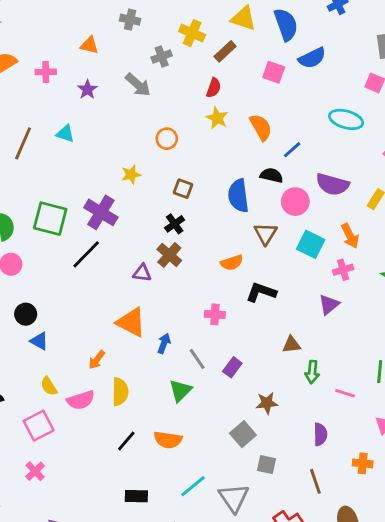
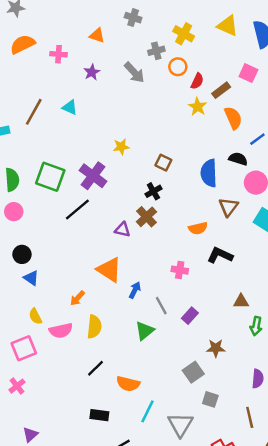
brown rectangle: (225, 51) -> (221, 90), moved
orange circle: (167, 139) -> (178, 67), moved
orange semicircle: (168, 440) -> (128, 384), moved
cyan line: (193, 486) -> (147, 411), turned -30

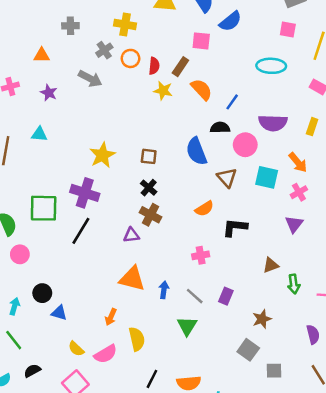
yellow star: (121, 147) -> (102, 155), size x1.5

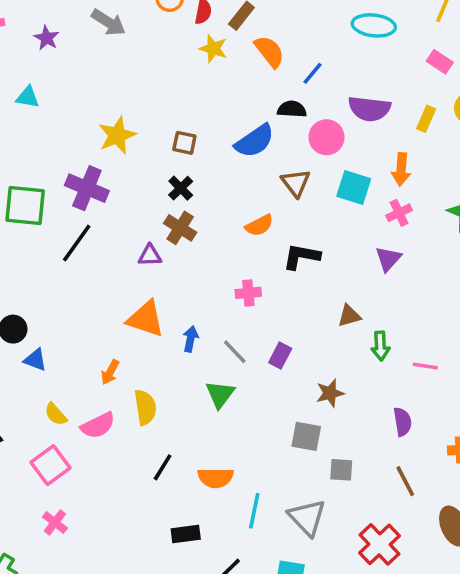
blue semicircle: (196, 151) -> (255, 141), turned -108
orange arrow: (298, 162) -> (401, 169), turned 40
gray square: (248, 350) -> (306, 436), turned -30

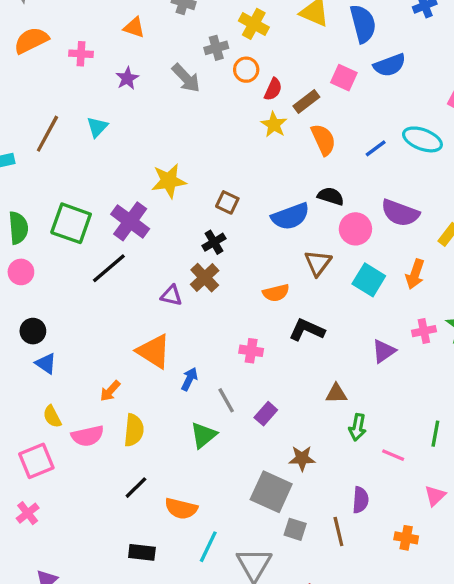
blue line: (313, 73) -> (376, 148), moved
cyan triangle: (28, 97) -> (97, 127), turned 50
pink cross: (399, 213) -> (424, 331), moved
gray square: (306, 436) -> (271, 492), size x1.4
brown line: (405, 481) -> (338, 532), moved

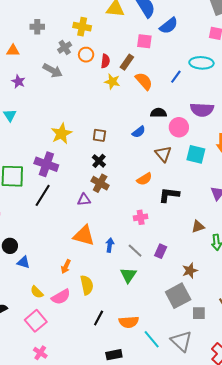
blue semicircle: (290, 216) -> (139, 132), size x0.6
gray square: (271, 492) -> (178, 296), turned -35
cyan line: (208, 547) -> (152, 339), turned -48

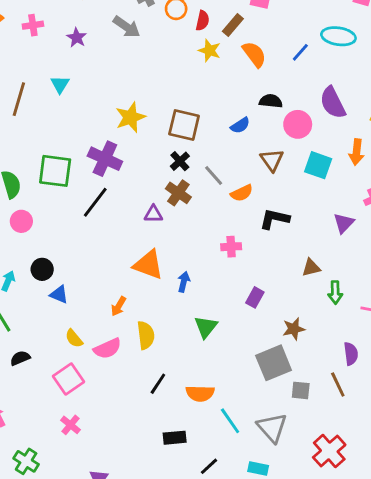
purple semicircle: (202, 110) -> (333, 103), turned 55
brown square: (99, 135) -> (184, 125), size x1.6
gray line: (135, 251) -> (214, 176), moved

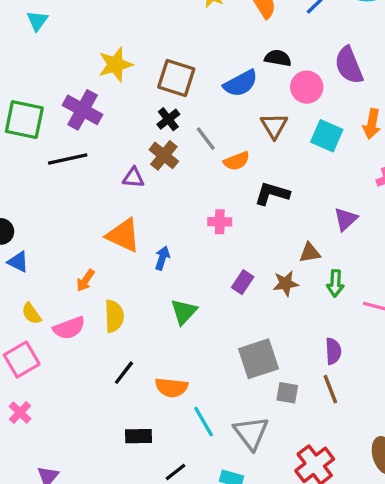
blue semicircle: (240, 125) -> (241, 83), size x1.5
black line: (95, 202) -> (68, 159), turned 36
purple triangle: (344, 223) -> (346, 219), moved
brown star: (294, 329) -> (286, 283), moved
purple semicircle: (351, 354) -> (333, 351), moved

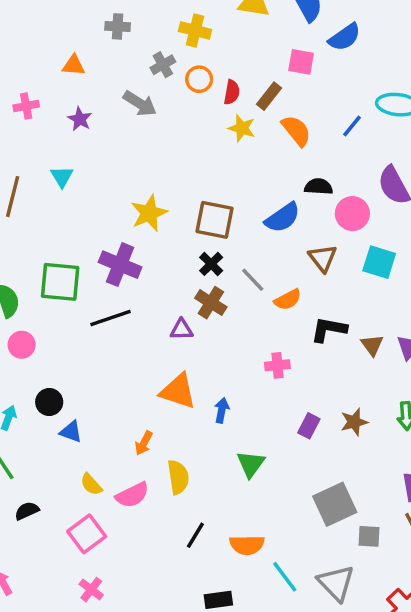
brown triangle: (310, 253) -> (372, 345), moved, turned -50

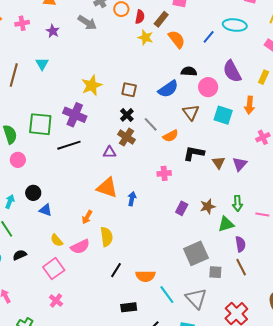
brown square: (214, 220) -> (129, 90), size x0.7
green triangle: (251, 464) -> (226, 224), moved, turned 36

